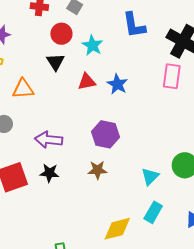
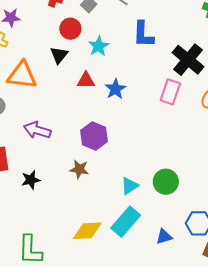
orange triangle: (23, 89) -> (22, 75), size x1.4
black star: (49, 173) -> (31, 180), moved, turned -30
cyan rectangle: (153, 212) -> (126, 222), size x1.4

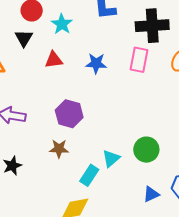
black cross: (188, 60) -> (152, 26), turned -36
blue star: (115, 89) -> (96, 63), moved, turned -30
cyan rectangle: (126, 222) -> (89, 175), moved, size x0.7
blue triangle: (164, 237) -> (151, 194), moved

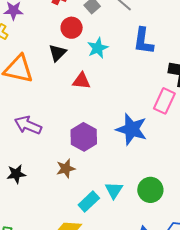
blue star: (96, 63) -> (132, 129), moved, size x1.5
brown star: (59, 149) -> (66, 169), turned -30
cyan triangle: (111, 158) -> (114, 190), turned -30

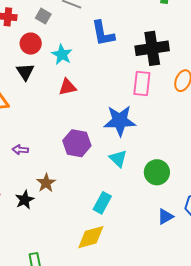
red triangle: (81, 81) -> (67, 87), moved
purple arrow: (28, 125) -> (20, 150), size x0.6
brown star: (66, 169) -> (46, 183), moved
cyan triangle: (114, 190) -> (118, 159), moved

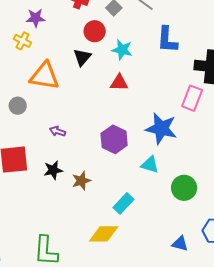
cyan star: (62, 54) -> (122, 50), turned -30
cyan triangle: (118, 159) -> (150, 165), turned -42
brown star: (46, 183) -> (81, 181), moved
black star: (25, 200) -> (53, 170), moved
blue triangle: (165, 216) -> (180, 244), moved, turned 30

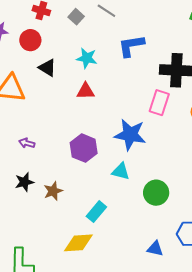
red circle: (95, 31) -> (30, 40), moved
blue L-shape: (167, 40) -> (131, 46), turned 80
black triangle: (82, 57) -> (47, 68), turned -36

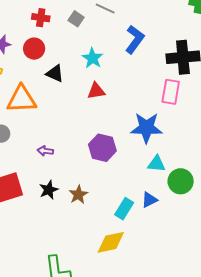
blue L-shape: (131, 46) -> (135, 39), turned 144
cyan star: (87, 58) -> (92, 58), turned 30
cyan triangle: (121, 171) -> (156, 164), moved
blue triangle: (155, 249) -> (149, 200), moved, turned -30

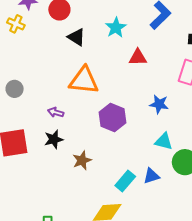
red triangle: (96, 91) -> (138, 57), moved
orange triangle: (22, 99) -> (84, 80), moved
blue star: (146, 128) -> (159, 104), size x0.6
black star: (49, 190) -> (54, 139), moved

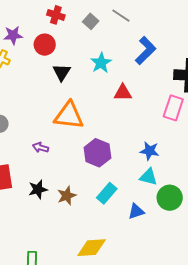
black triangle: (76, 37) -> (62, 72), turned 30
blue star: (159, 104) -> (150, 151), moved
black star: (54, 139) -> (38, 189), moved
cyan rectangle: (125, 181) -> (107, 193), moved

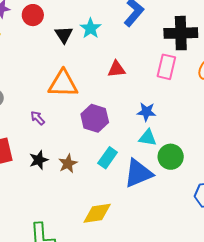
black triangle: (62, 72) -> (64, 35), moved
red triangle: (123, 93) -> (116, 69), moved
purple arrow: (41, 147) -> (38, 118), turned 35
blue triangle: (136, 211) -> (138, 173), size x1.8

